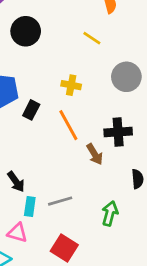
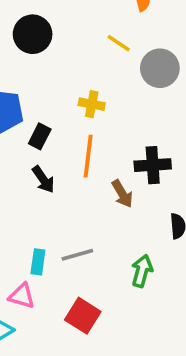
gray circle: (126, 77) -> (160, 68), moved
orange line: (68, 125) -> (88, 156), turned 36
black arrow: (16, 182) -> (43, 179), moved

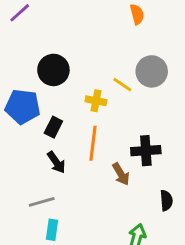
black circle: (33, 34) -> (53, 70), moved
yellow line: (119, 43) -> (122, 85), moved
gray line: (77, 255) -> (42, 202), moved

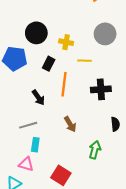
yellow line: (122, 85) -> (85, 61), moved, turned -32
yellow cross: (96, 101) -> (66, 42), moved
black rectangle: (53, 127) -> (49, 64), moved
brown arrow: (121, 174) -> (70, 124), moved

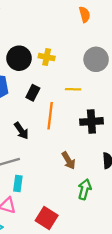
yellow cross: (66, 42) -> (47, 57), moved
brown arrow: (70, 124) -> (68, 161), moved

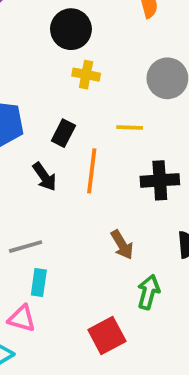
black circle: (19, 58) -> (71, 29), moved
black arrow: (21, 131) -> (45, 177), moved
red square: (47, 218) -> (107, 335), moved, turned 30

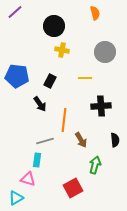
orange line: (92, 171) -> (64, 120), moved
gray line: (26, 247) -> (45, 141), moved

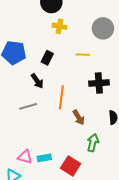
gray line: (45, 141) -> (28, 106), moved
cyan rectangle: (37, 160) -> (44, 158), moved, turned 72
red square: (73, 188) -> (71, 166), turned -30

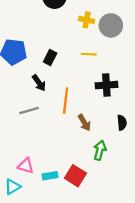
yellow cross: (59, 26) -> (87, 20), moved
cyan rectangle: (44, 158) -> (50, 176), moved

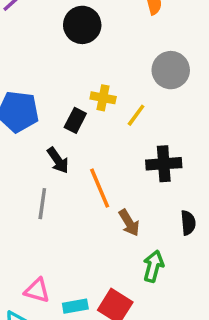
yellow cross: (87, 20) -> (103, 98), moved
yellow line: (89, 54) -> (136, 115), turned -56
orange line: (66, 101) -> (100, 188), turned -30
gray line: (29, 110) -> (42, 204), turned -66

